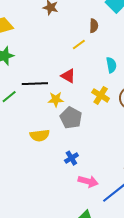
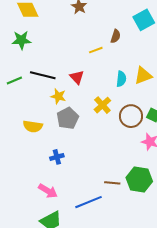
pink arrow: (88, 181) -> (48, 191), moved

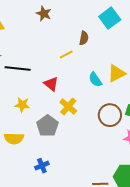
black line: (43, 75) -> (18, 69), moved
cyan semicircle: (121, 79) -> (95, 80), turned 147
yellow star: (58, 96) -> (22, 105), moved
yellow cross: (102, 105) -> (68, 107), moved

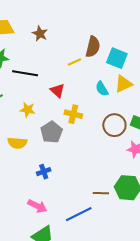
brown star: (44, 14) -> (40, 34), moved
cyan square: (110, 18) -> (117, 58), moved, turned -35
brown semicircle: (84, 38) -> (93, 47), size x1.5
yellow cross: (68, 107) -> (73, 114), turned -30

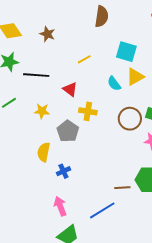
brown semicircle: (93, 47) -> (102, 16), moved
yellow semicircle: (17, 143) -> (44, 152), moved, turned 102
pink arrow: (37, 206) -> (60, 206), turned -132

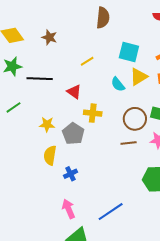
yellow star: (42, 111) -> (47, 124), moved
brown line: (122, 188) -> (129, 143), moved

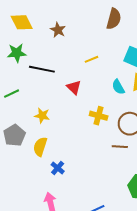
yellow cross: (93, 113) -> (99, 116), moved
gray pentagon: (73, 134) -> (14, 135), moved
blue cross: (70, 174) -> (58, 168), turned -32

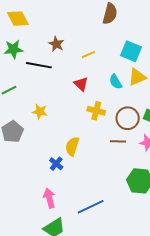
brown star: (58, 30) -> (56, 44), moved
red triangle: (74, 87) -> (81, 84), moved
yellow semicircle: (40, 147) -> (72, 146), moved

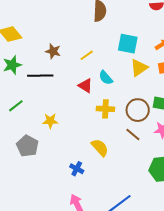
cyan semicircle: (116, 82) -> (106, 78), moved
brown line: (118, 141) -> (133, 135), turned 49
yellow semicircle: (72, 146) -> (100, 148), moved, turned 132

